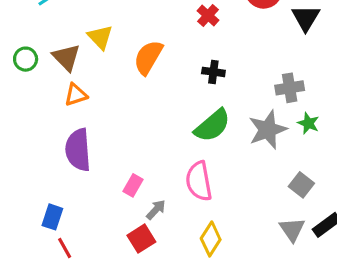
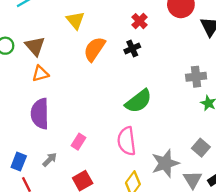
yellow triangle: (100, 37) -> (75, 20), moved
black cross: (213, 72) -> (132, 48), moved, turned -35
gray star: (268, 130) -> (165, 163), moved
gray arrow: (156, 210) -> (50, 160), moved

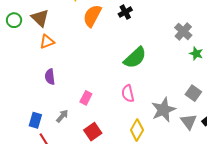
gray cross: (196, 77) -> (183, 31), turned -36
purple semicircle: (40, 114) -> (50, 77), size x0.6
pink semicircle: (127, 141) -> (128, 93), size x0.7

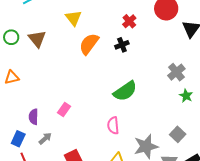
orange triangle: (47, 42) -> (12, 77), moved
purple semicircle: (50, 77) -> (34, 117), moved
pink rectangle: (86, 98) -> (64, 110), moved

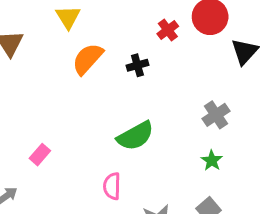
red cross: (129, 21) -> (168, 30), moved
green star: (186, 96) -> (212, 160), moved

